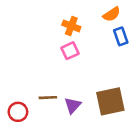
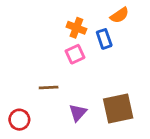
blue rectangle: (121, 36) -> (104, 39), moved
brown line: (48, 98) -> (49, 88), moved

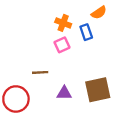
purple triangle: (78, 113) -> (64, 93), turned 49
red circle: (19, 120) -> (16, 99), size x1.5

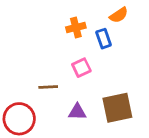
orange cross: (63, 23) -> (76, 28), turned -35
pink square: (62, 45) -> (81, 68), moved

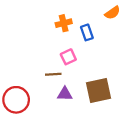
orange semicircle: (119, 15) -> (112, 13), moved
brown line: (48, 87) -> (53, 74), moved

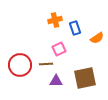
orange semicircle: (112, 13) -> (97, 38), moved
red circle: (16, 100) -> (20, 65), moved

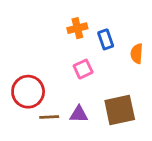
orange semicircle: (97, 38) -> (137, 54), turned 128
brown line: (46, 64) -> (49, 117), moved

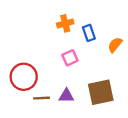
orange semicircle: (137, 54) -> (115, 45), turned 35

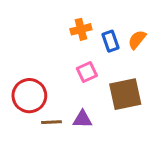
orange semicircle: (115, 45) -> (137, 40), moved
brown square: (101, 92) -> (125, 94), moved

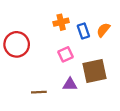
red circle: (29, 96) -> (17, 44), moved
purple triangle: (82, 119) -> (70, 84), moved

